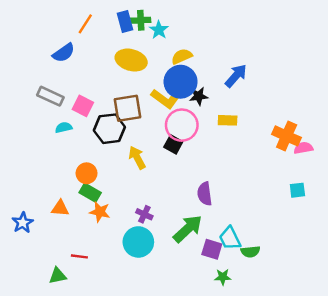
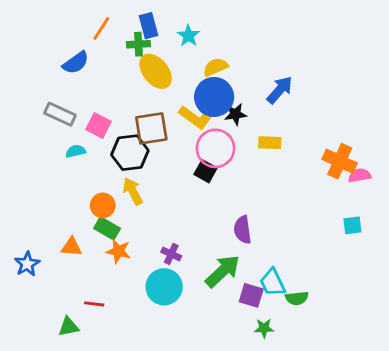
green cross: (141, 20) -> (138, 44), moved
yellow ellipse: (131, 60) -> (156, 71), turned 36
yellow arrow: (137, 158) -> (133, 191), moved

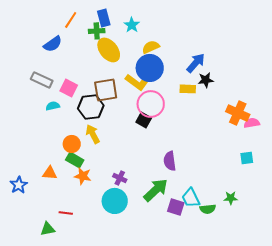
black star: (235, 114) -> (206, 80), moved
yellow rectangle: (270, 143) -> (188, 89), moved
green star: (264, 328) -> (231, 198), moved

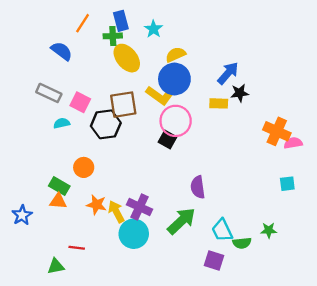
blue semicircle: (53, 44) -> (62, 51), turned -108
yellow arrow: (93, 134) -> (116, 212), moved
green rectangle: (75, 160) -> (59, 186), moved
purple cross: (120, 178) -> (140, 207), size x1.5
purple square: (176, 207) -> (214, 260), moved

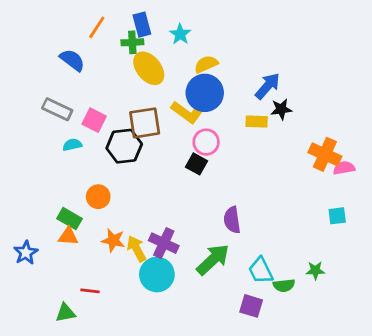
pink circle: (176, 121) -> (206, 142), size x0.7

